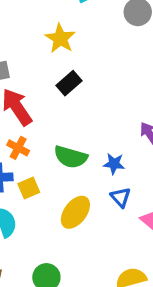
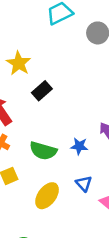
yellow star: (60, 38) -> (19, 63), moved
blue star: (114, 164) -> (79, 146), moved

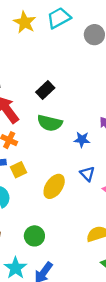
yellow star: (19, 63) -> (25, 22), moved
green semicircle: (43, 151) -> (50, 123), moved

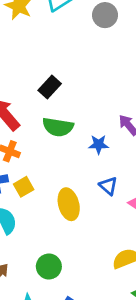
yellow ellipse: (54, 186) -> (69, 204), turned -45

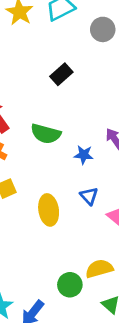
black rectangle: (50, 87) -> (61, 74), moved
green circle: (49, 267) -> (70, 285), moved

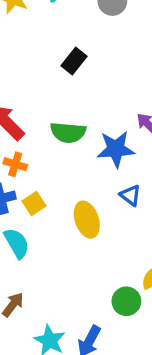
blue star: (84, 155) -> (116, 149), size x1.6

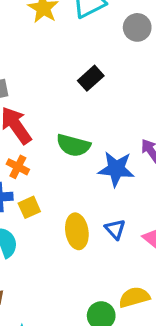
blue triangle: (130, 195) -> (115, 229), moved

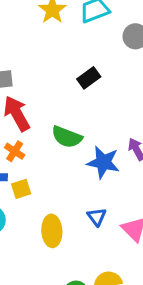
yellow ellipse: (77, 231) -> (52, 231), moved

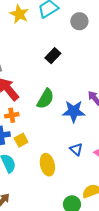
green semicircle: (67, 137) -> (45, 99), turned -70
orange cross: (15, 151) -> (12, 115), turned -32

